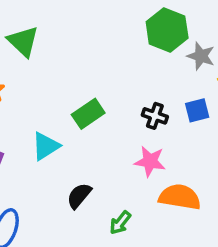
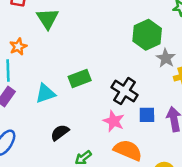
blue square: (197, 110) -> (147, 115), moved
black cross: (155, 116) -> (125, 91), size x1.5

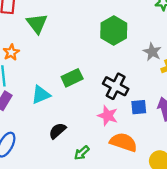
green hexagon: (147, 35) -> (114, 31), moved

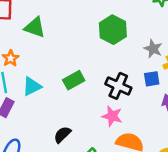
green triangle: (37, 23) -> (35, 27), turned -30
cyan triangle: (41, 95) -> (32, 86), moved
blue square: (139, 107) -> (152, 79), moved

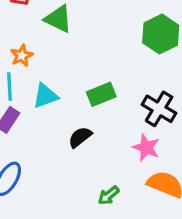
black semicircle: (62, 135) -> (80, 137), moved

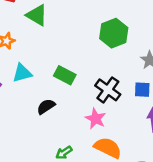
green rectangle: (101, 94) -> (65, 75), turned 45

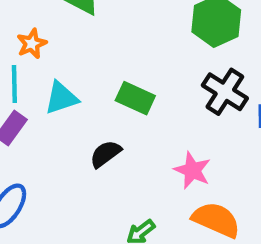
black cross: (108, 90) -> (225, 92), moved

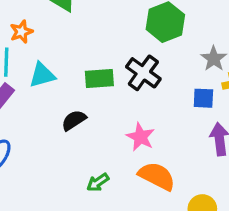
black cross: (225, 92) -> (143, 73), moved
green rectangle: (135, 98) -> (99, 78), turned -32

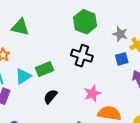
green rectangle: (99, 78) -> (44, 69), moved
pink star: (140, 137) -> (92, 94), turned -30

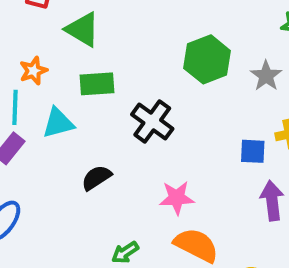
gray star: (120, 34) -> (266, 76), moved
black cross: (82, 56) -> (152, 122), moved
green rectangle: (44, 69) -> (97, 84), moved

